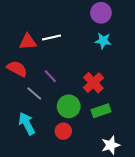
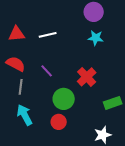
red triangle: (28, 42) -> (17, 34), moved
gray line: (34, 93) -> (21, 87), moved, turned 56
green rectangle: (101, 111) -> (113, 103), moved

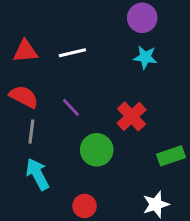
red circle: (59, 122) -> (85, 206), moved

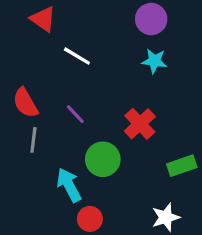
red triangle: (25, 51) -> (43, 19), moved, turned 40
white line: (72, 53) -> (77, 56), turned 44
red semicircle: (24, 97) -> (25, 103), turned -148
cyan arrow: (37, 174) -> (69, 185), moved

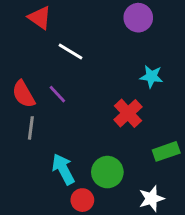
cyan star: (154, 61) -> (151, 76), moved
purple line: (75, 114) -> (57, 94), moved
green circle: (103, 159) -> (107, 172), moved

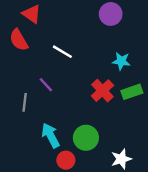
white line: (71, 51) -> (62, 52), moved
red semicircle: (24, 94) -> (19, 40), moved
purple line: (57, 94) -> (46, 85), moved
green rectangle: (166, 151) -> (132, 92), moved

